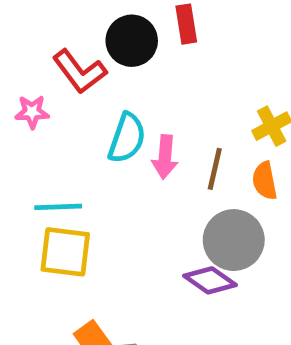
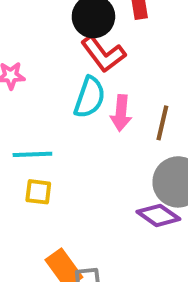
red L-shape: (79, 72) -> (103, 54), moved
yellow square: (65, 252) -> (38, 192), size x0.6

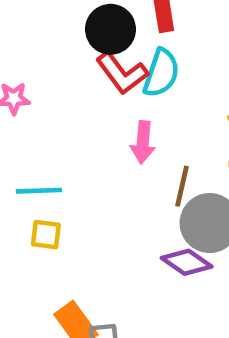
cyan semicircle: (90, 97) -> (161, 73), moved
brown line: (162, 123) -> (182, 186), moved

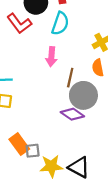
red L-shape: (122, 73) -> (19, 23), moved

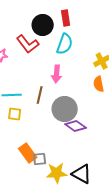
brown line: (70, 78) -> (40, 95), moved
gray circle: (83, 95) -> (65, 109), moved

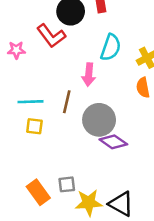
cyan semicircle: (65, 44) -> (111, 47), moved
orange rectangle: (28, 153) -> (38, 192), moved

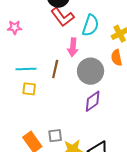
red L-shape: (51, 36) -> (62, 17), moved
gray circle: (99, 120) -> (91, 71), moved
purple diamond: (113, 142) -> (93, 101), turned -70

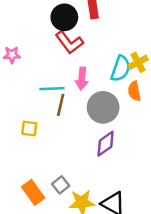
cyan semicircle: (91, 25) -> (121, 69), moved
cyan line: (26, 69) -> (52, 89), moved
gray square: (55, 136) -> (61, 185), turned -32

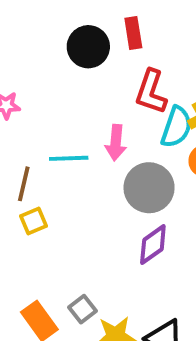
red L-shape: (69, 42) -> (151, 92), moved, turned 56
brown line: (61, 105) -> (24, 184), moved
yellow square: (29, 129) -> (34, 221), turned -30

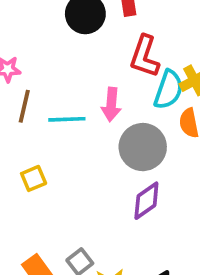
brown line: (24, 184) -> (24, 106), moved

